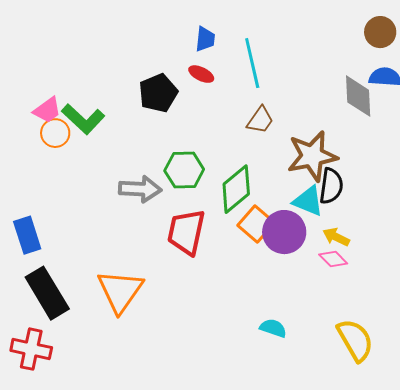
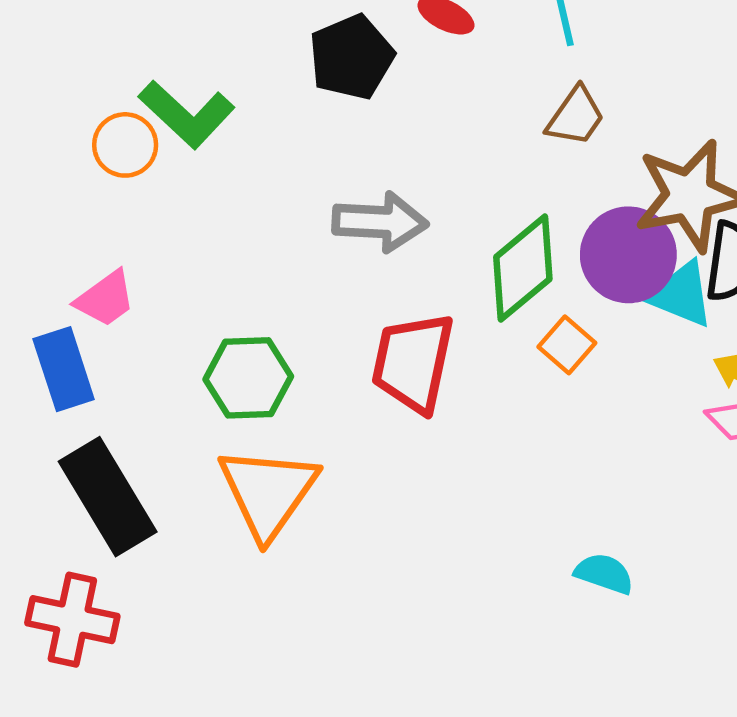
pink trapezoid: (47, 110) -> (105, 299), moved
green hexagon: (184, 170) -> (248, 378), moved
gray arrow: (140, 189) -> (380, 222), moved
orange square: (256, 224) -> (567, 345), size x0.7
purple circle: (284, 232) -> (628, 255), moved

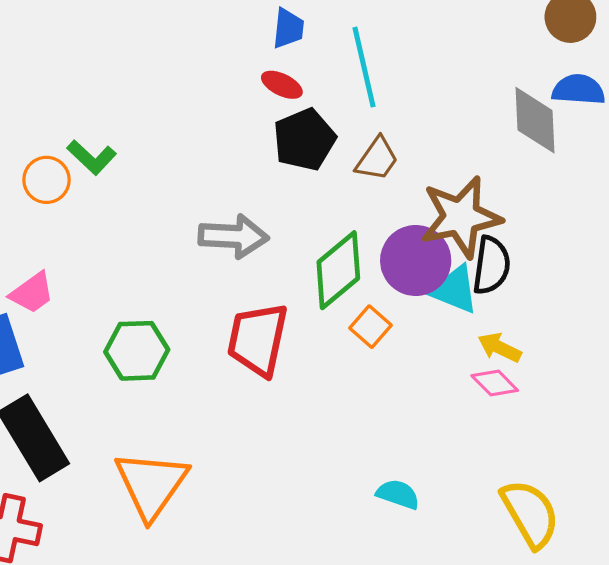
black pentagon: (351, 57) -> (304, 140), moved
green L-shape: (187, 114) -> (92, 157), size x0.7
orange triangle: (268, 492) -> (151, 485), moved

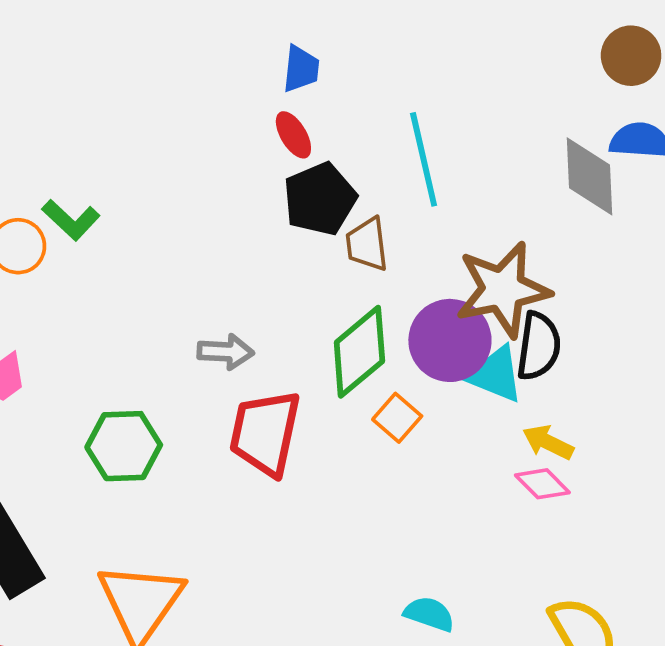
cyan line: (364, 67) -> (424, 159), moved
red ellipse: (282, 85) -> (293, 135), turned 33
brown trapezoid: (377, 159) -> (367, 244), moved, turned 138
gray arrow: (233, 236) -> (226, 352), moved, size x0.7

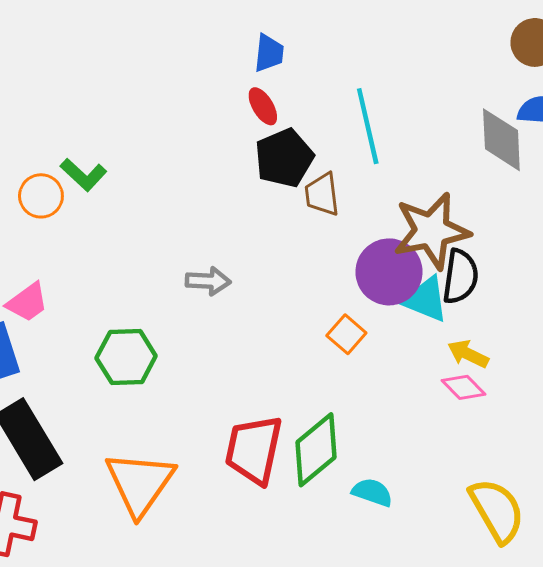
green diamond: (359, 352) -> (316, 450), moved
red trapezoid: (265, 433) -> (254, 450), moved

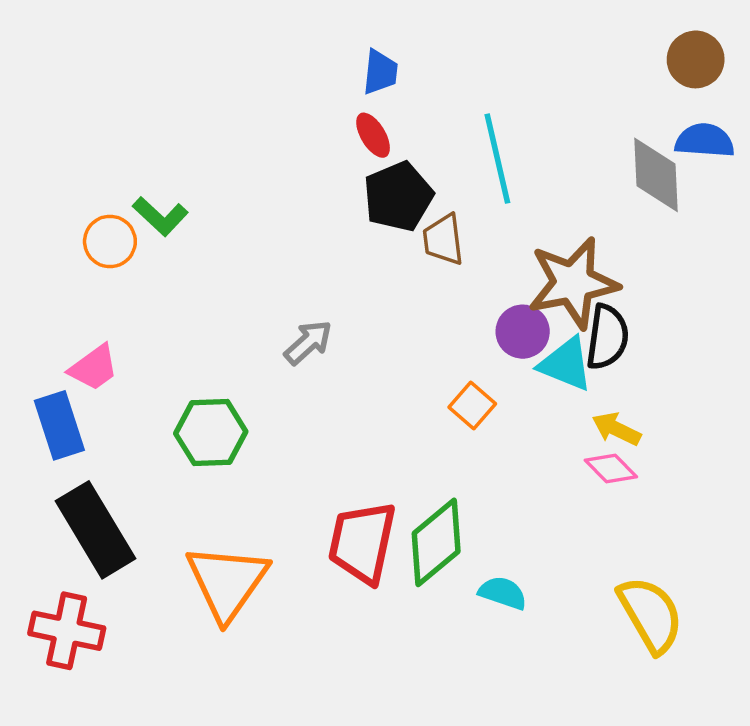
purple circle: (389, 272) -> (523, 332), size x0.7
gray arrow: (208, 281) -> (308, 342), turned -45

